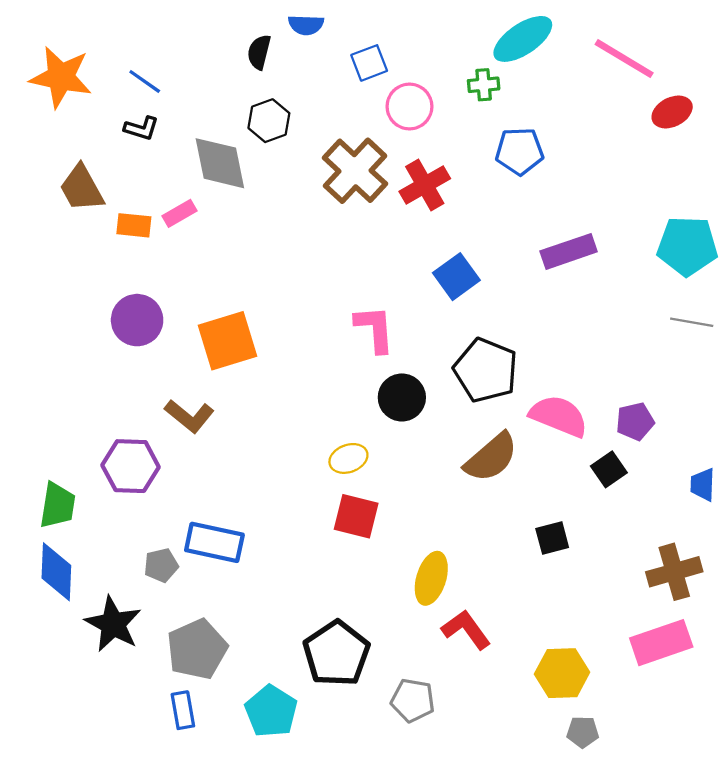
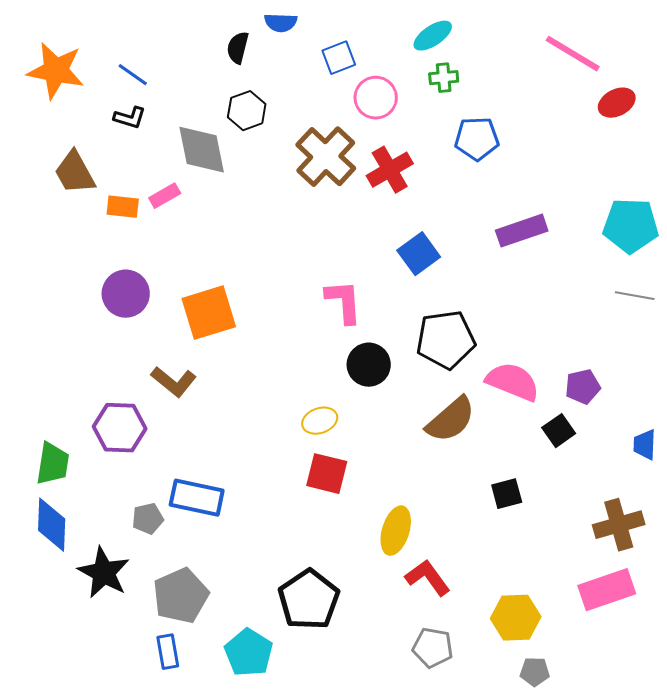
cyan ellipse: (523, 39) -> (433, 36), moved, size x0.7
black pentagon: (486, 370) -> (446, 340), turned -30
gray pentagon: (413, 700) -> (433, 648), moved

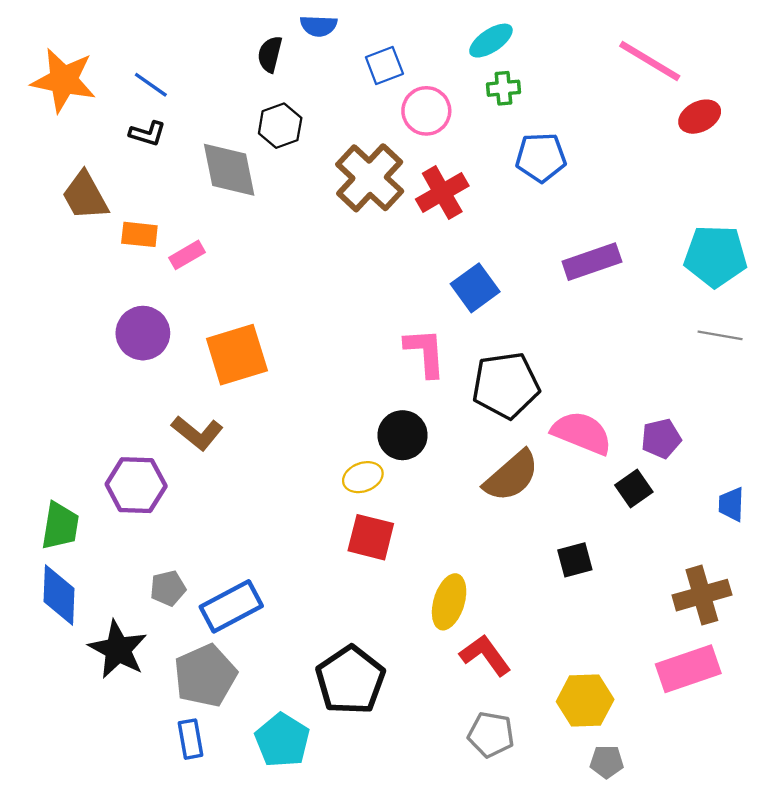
pink rectangle: (165, 196) -> (187, 255), moved
pink L-shape: (344, 302) -> (425, 352), moved
black circle: (369, 365) -> (403, 435), moved
blue rectangle: (197, 498) -> (231, 606), moved, turned -40

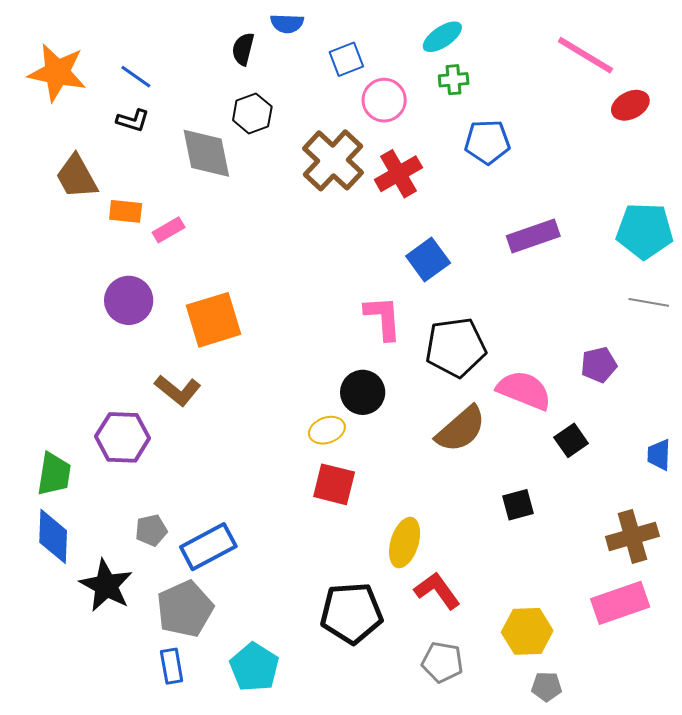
purple pentagon: (661, 439) -> (599, 365), moved
black pentagon: (350, 680) -> (351, 613), moved, turned 30

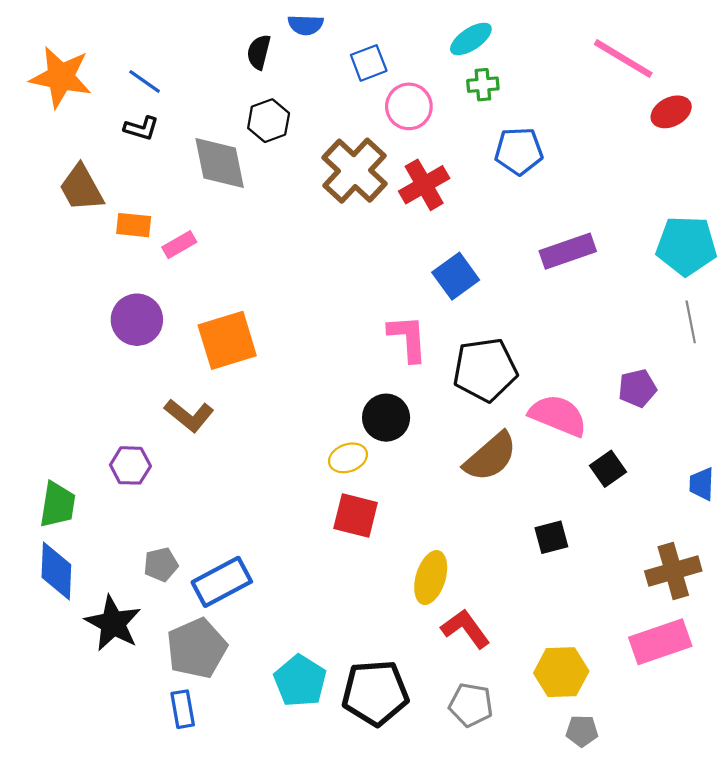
gray line: (649, 302) -> (691, 322), turned 69
purple hexagon: (123, 437) -> (130, 465), size x0.7
black pentagon: (351, 613) -> (375, 693), moved
cyan pentagon: (254, 667) -> (300, 681), moved

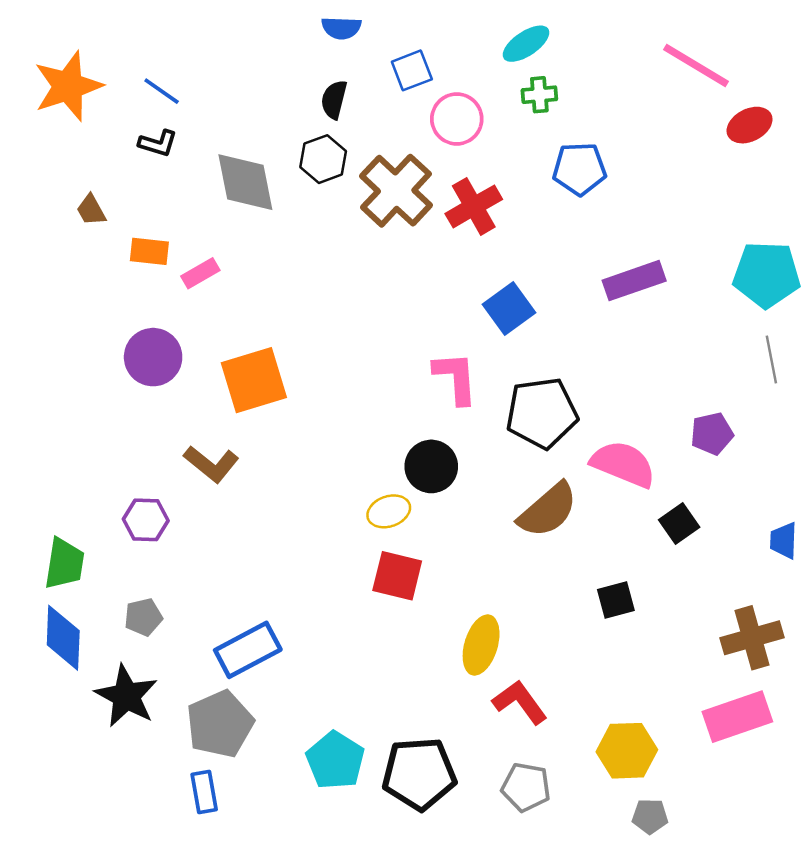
black semicircle: (259, 52) -> (334, 100), moved
orange star: (61, 77) -> (68, 86), turned -30
black hexagon: (269, 121) -> (323, 159), moved
brown trapezoid: (81, 188) -> (91, 210), size x0.6
gray pentagon: (161, 564) -> (143, 617), moved

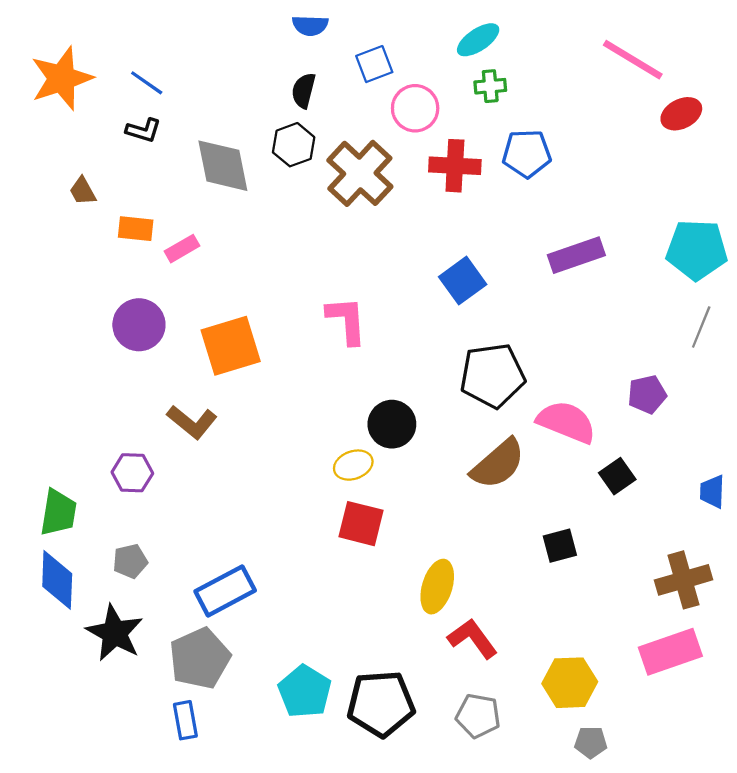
red cross: (474, 206) -> (455, 166), moved, turned 33
gray line: (771, 360) -> (701, 327), turned 33
pink L-shape: (456, 378) -> (347, 320), moved

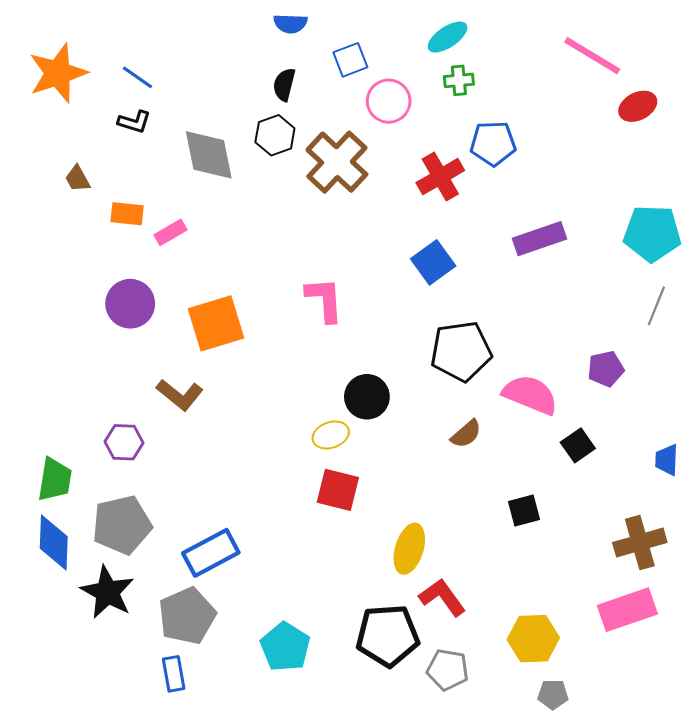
red cross: (455, 166) -> (440, 177), moved, turned -33
brown semicircle: (498, 464) -> (466, 434), size x0.6
gray pentagon: (130, 561) -> (122, 525), size x1.8
black pentagon: (381, 704) -> (388, 636), moved

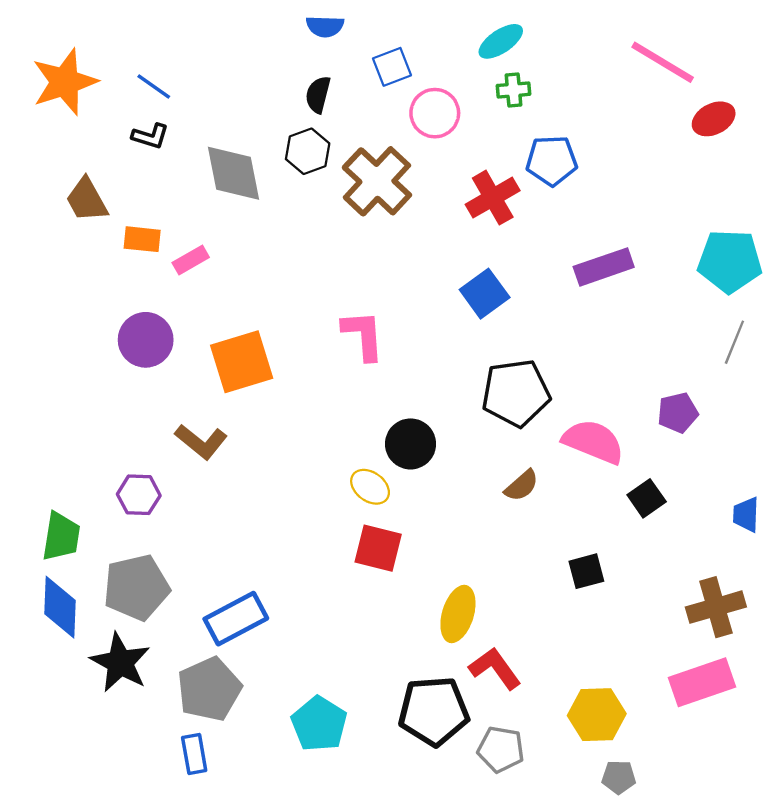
brown trapezoid: (77, 179) -> (87, 200), size x1.5
yellow ellipse: (331, 435) -> (370, 487), turned 56

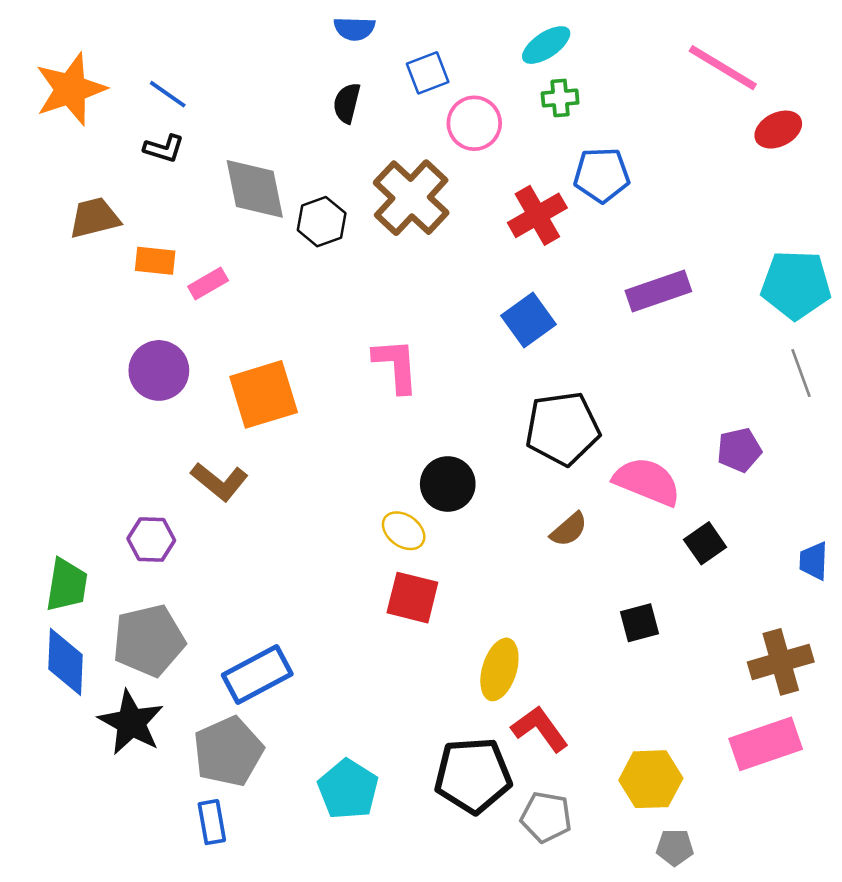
black hexagon: (308, 151) -> (322, 222), moved
brown trapezoid: (87, 200) -> (95, 218), turned 105
gray line: (734, 342) -> (801, 373), turned -42

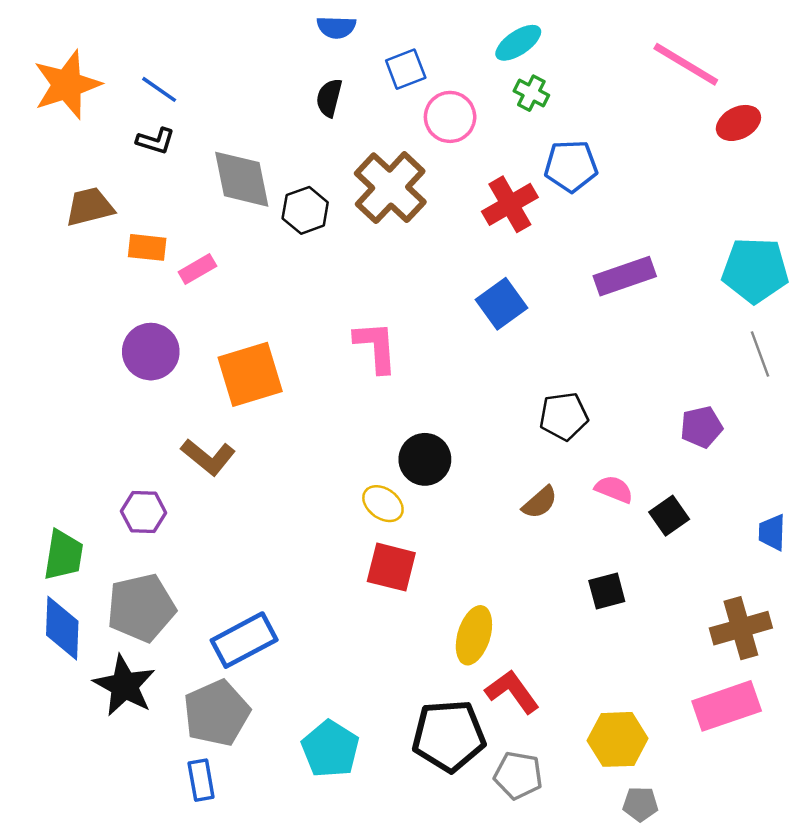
green cross: (560, 98) -> (531, 93), turned 32
black pentagon: (563, 429) -> (564, 416), moved, size x0.7
pink semicircle: (647, 481) -> (614, 489), moved, size x0.6

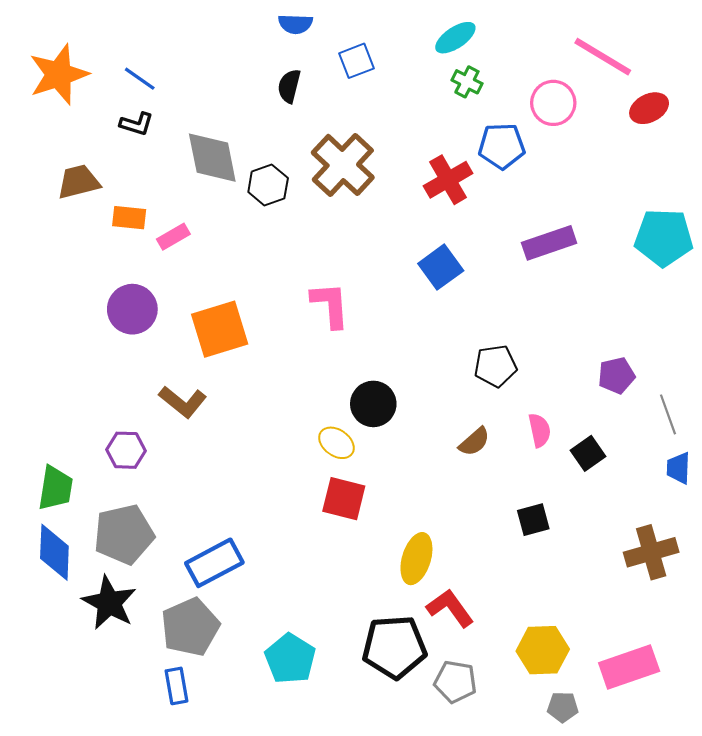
pink circle: (450, 117) -> (553, 103), moved
gray line: (760, 354) -> (668, 414), moved
pink semicircle: (614, 489) -> (540, 430), turned 56
pink rectangle: (727, 706) -> (629, 667), moved

